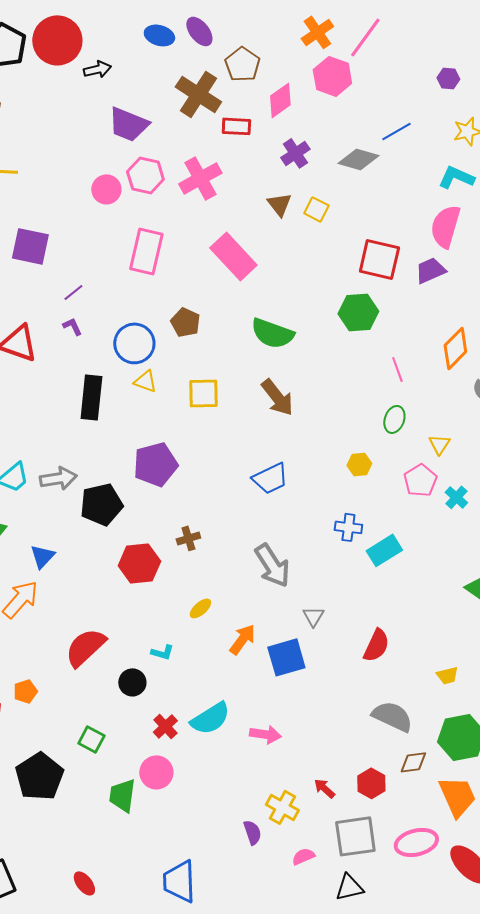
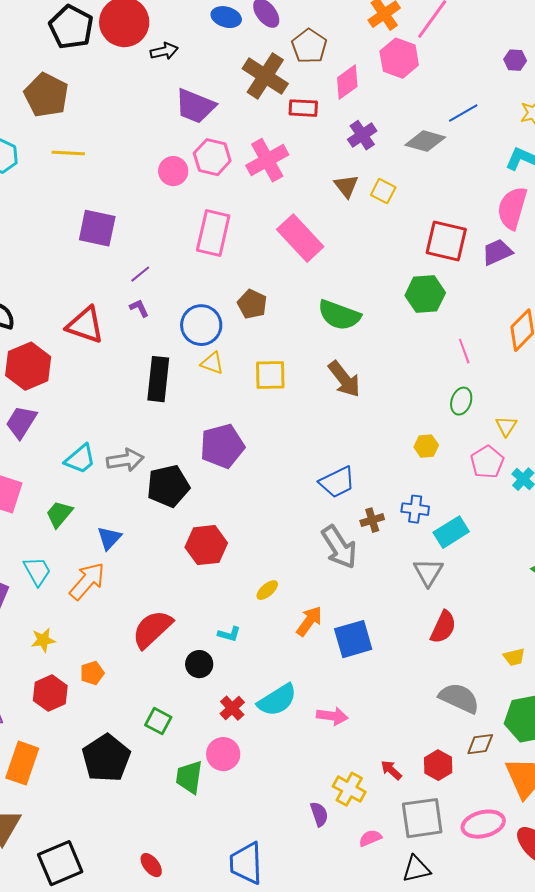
blue trapezoid: (270, 478) -> (337, 482), moved
brown cross: (188, 538) -> (372, 520), moved
gray triangle: (313, 616) -> (428, 572), moved, size x1.4

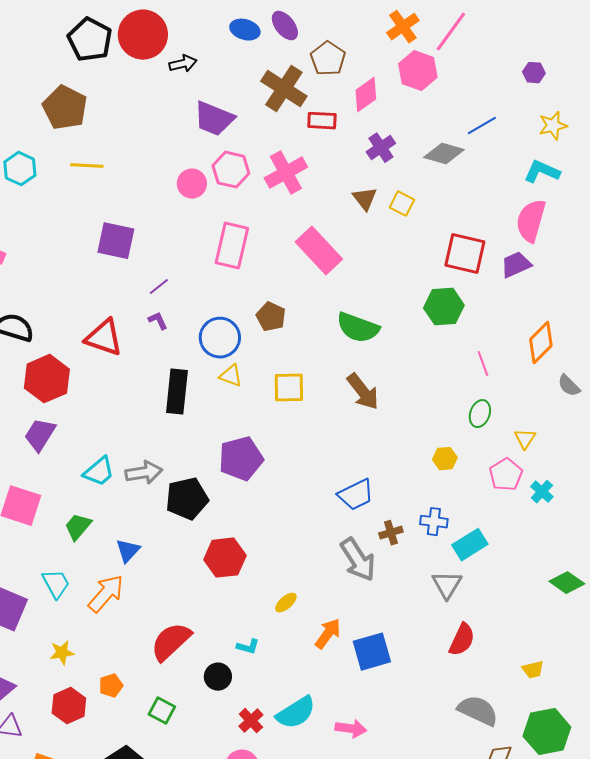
green square: (158, 721) -> (162, 711), moved

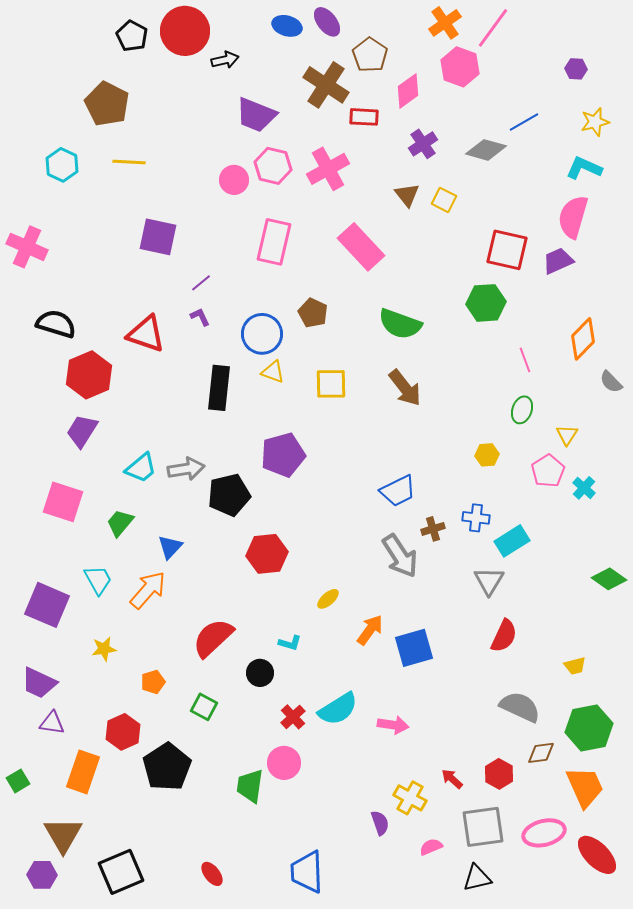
black pentagon: (90, 40) -> (132, 36), size x0.7
red hexagon: (69, 706) -> (123, 732), moved

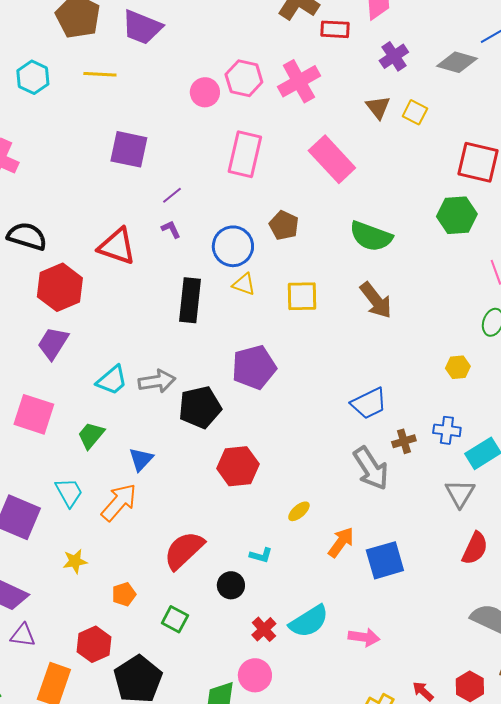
purple trapezoid: (256, 115) -> (142, 27), moved

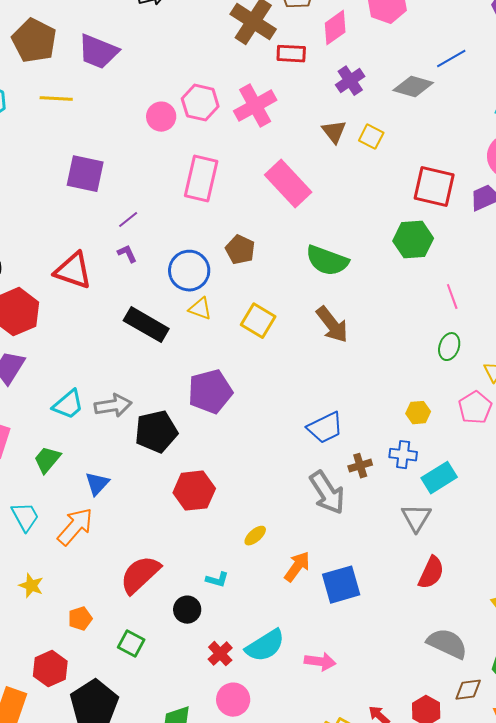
yellow square: (302, 296) -> (258, 321), turned 32
black rectangle: (190, 300) -> (146, 325), turned -66
yellow hexagon: (458, 367) -> (418, 413), moved
yellow star: (75, 561) -> (31, 586), turned 30
pink circle: (255, 675) -> (233, 700), moved

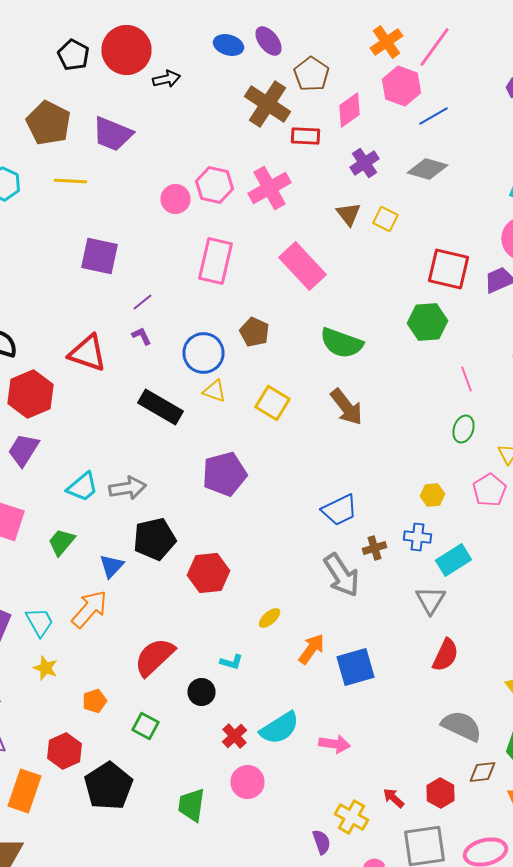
blue line: (451, 59) -> (434, 116), moved
black pentagon: (156, 432) -> (154, 539), moved
cyan trapezoid: (25, 517) -> (40, 622), moved

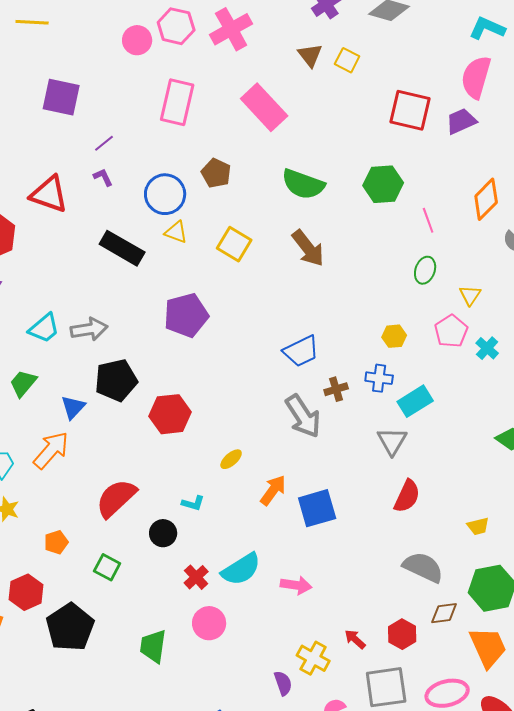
green hexagon: (428, 322) -> (383, 184), moved

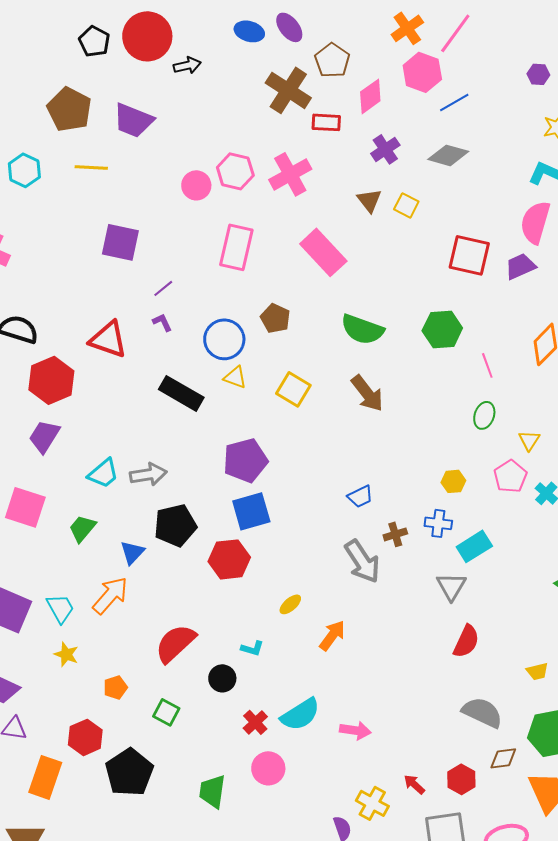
blue trapezoid: (301, 351) -> (360, 496), size x0.7
blue square: (317, 508) -> (251, 511), moved

